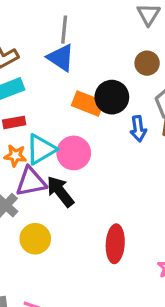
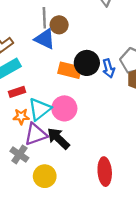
brown circle: (147, 63) -> (59, 25), moved
blue arrow: (138, 129) -> (109, 68), moved

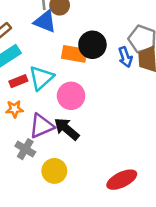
blue arrow: (109, 68) -> (125, 57), moved
cyan triangle: (40, 109) -> (41, 78), moved
orange star: (21, 116) -> (14, 109), moved
red ellipse: (105, 172) -> (122, 180), moved, turned 72

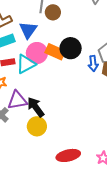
blue triangle: (45, 22) -> (28, 30), moved, turned 30
pink circle: (71, 96) -> (37, 53), moved
yellow circle: (54, 171) -> (37, 126), moved

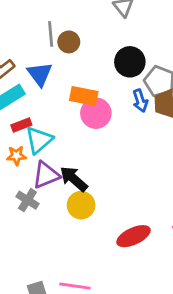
black circle: (71, 48) -> (130, 62), moved
pink circle: (37, 53) -> (96, 113), moved
cyan triangle: (26, 64) -> (39, 140), moved

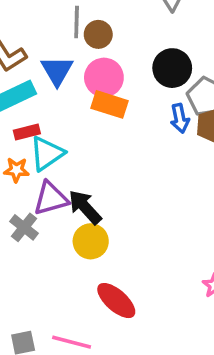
pink circle: (96, 113) -> (104, 78), moved
red ellipse: (133, 236) -> (116, 301), moved, turned 60

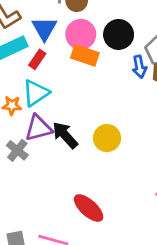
black circle: (172, 68) -> (119, 34), moved
red rectangle: (27, 132) -> (37, 59), moved, turned -42
yellow circle: (91, 241) -> (107, 138), moved

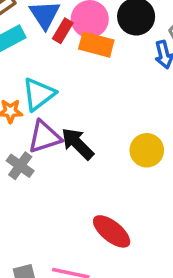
red rectangle: (37, 59) -> (63, 31), moved
yellow circle: (107, 138) -> (147, 150), moved

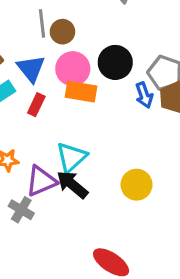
red rectangle: (63, 31) -> (36, 105), moved
cyan triangle: (39, 94) -> (71, 157), moved

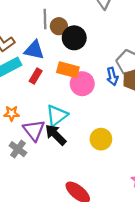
black circle: (115, 62) -> (74, 38), moved
blue triangle: (31, 68) -> (34, 50), turned -45
pink circle: (73, 69) -> (82, 84), moved
purple triangle: (41, 181) -> (34, 130), turned -50

